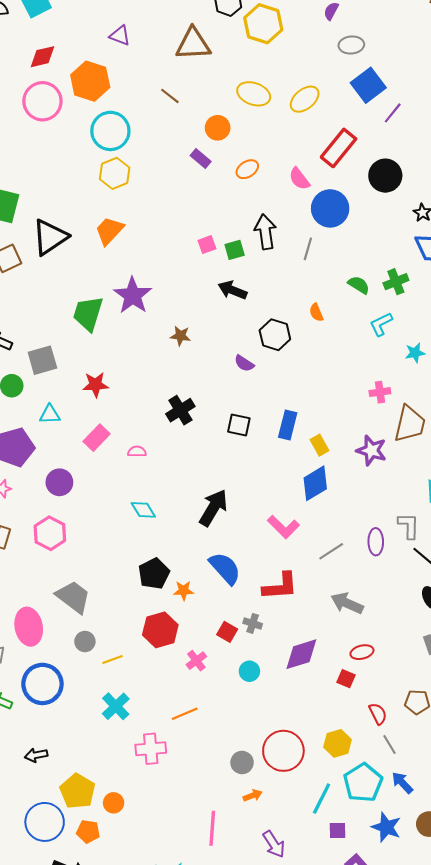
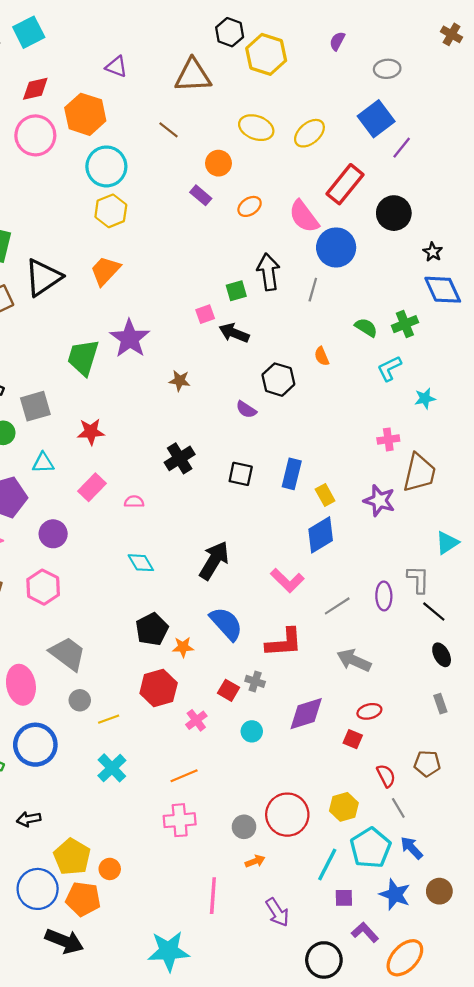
gray ellipse: (351, 45) -> (387, 69), moved
pink semicircle: (299, 179) -> (304, 216), size x1.4
pink square: (207, 245) -> (205, 314), moved
pink cross: (151, 749) -> (180, 820), moved
orange pentagon: (88, 831) -> (83, 899), size x1.4

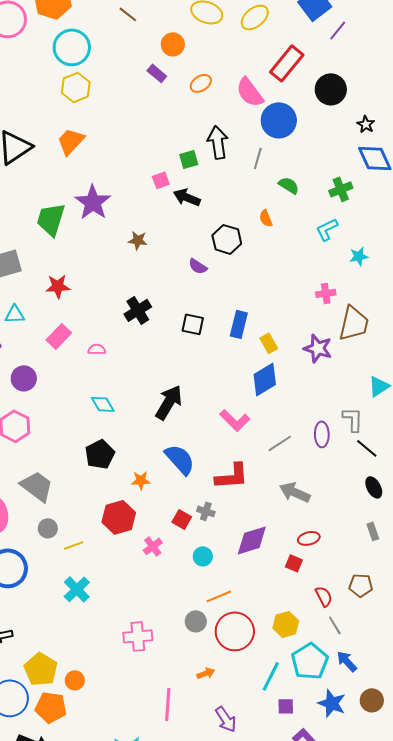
green semicircle: (366, 327) -> (289, 185), moved
black pentagon: (152, 629) -> (100, 454), moved
orange line: (184, 776) -> (219, 596), moved
gray circle: (244, 827) -> (196, 621), moved

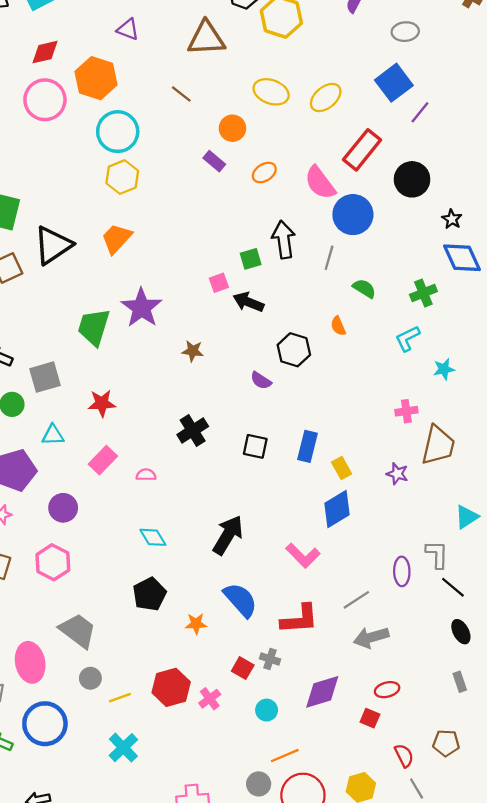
purple star: (318, 348) -> (397, 474), size x0.7
gray line: (280, 443) -> (356, 600), moved
gray arrow: (295, 492) -> (371, 637), turned -40
red hexagon: (119, 517) -> (171, 687), moved

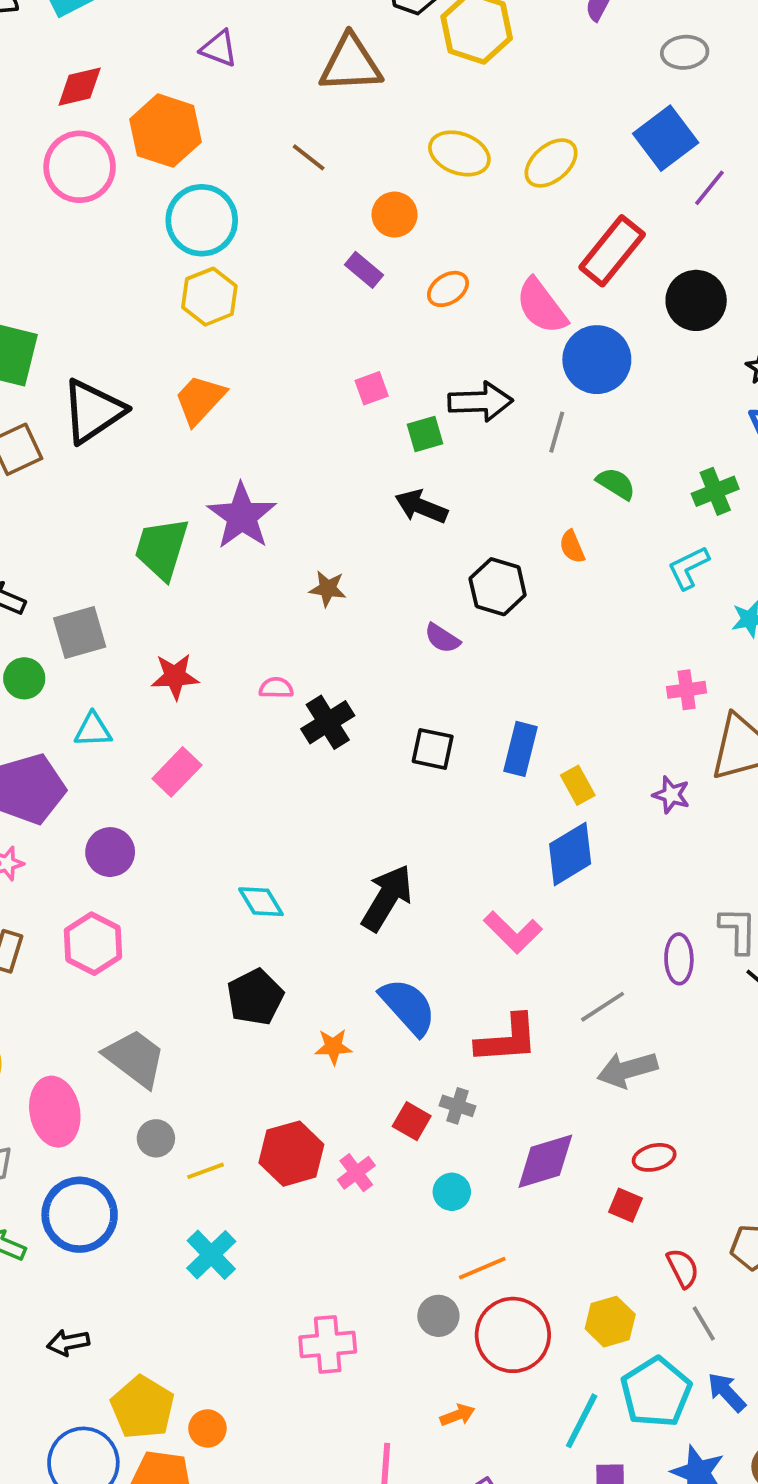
black arrow: (284, 240) -> (480, 402), turned 96
pink square: (219, 283) -> (372, 388), moved
pink semicircle: (146, 475) -> (276, 688), moved

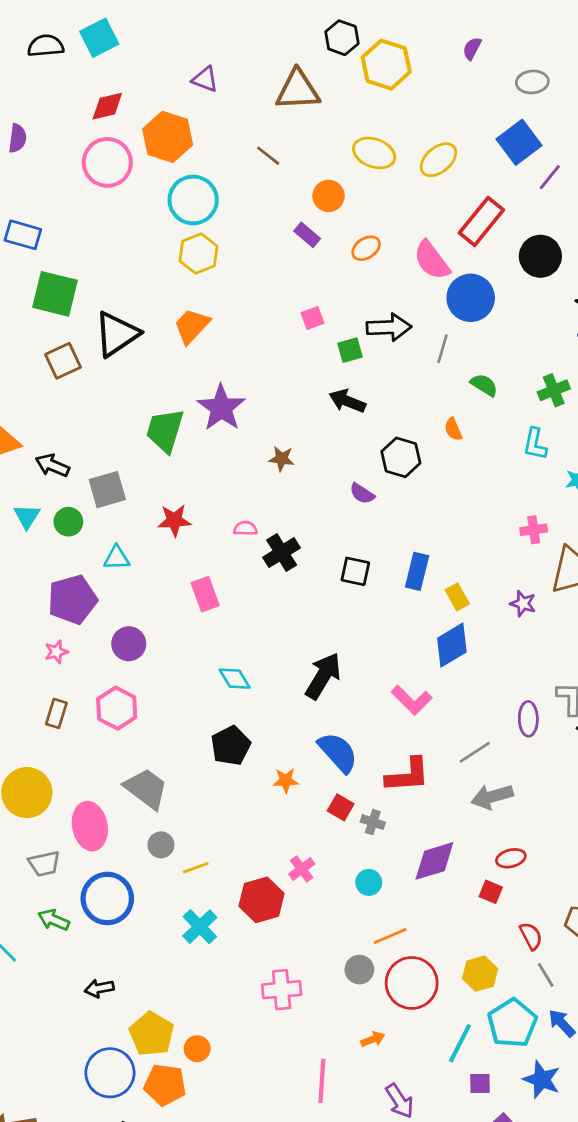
cyan L-shape: (688, 568) -> (535, 444), turned -52
pink rectangle: (177, 772) -> (205, 594), moved, turned -64
red square: (412, 1121) -> (341, 807), moved
red hexagon: (291, 1154) -> (261, 900), moved

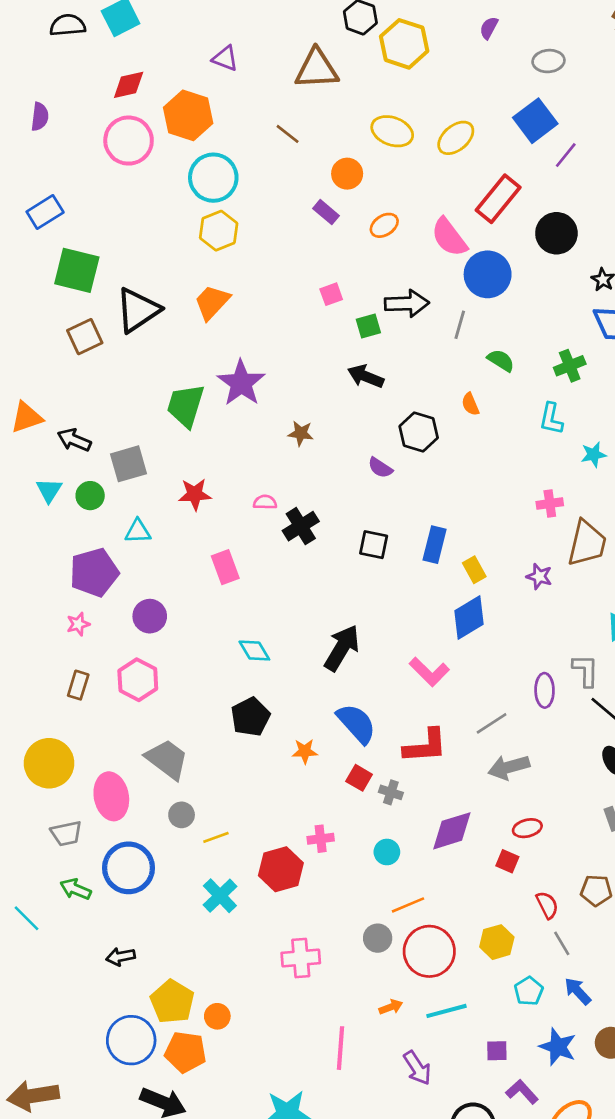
blue rectangle: (23, 235) -> (45, 212), turned -48
pink cross: (302, 869) -> (321, 839), turned 30
cyan pentagon: (512, 1023) -> (529, 991), size x0.6
cyan line: (460, 1043) -> (446, 1011), moved, turned 48

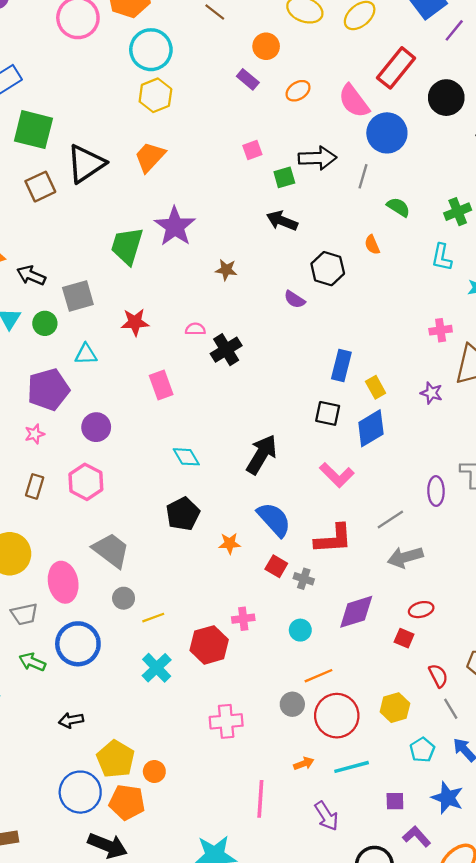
black square: (374, 545) -> (328, 413), moved

